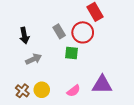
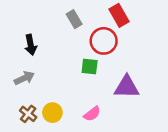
gray rectangle: (59, 31) -> (74, 19), moved
gray arrow: (34, 59) -> (24, 78), moved
purple triangle: (102, 85) -> (127, 87), moved

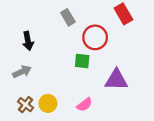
red rectangle: (119, 15) -> (123, 14), moved

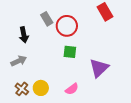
gray rectangle: (68, 17) -> (47, 19), moved
red circle: (95, 37) -> (67, 26), moved
purple triangle: (116, 80) -> (99, 68), turned -45

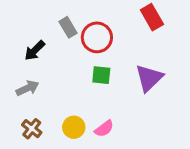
black arrow: (24, 35) -> (35, 50), turned 56
purple triangle: (99, 68) -> (149, 78), moved
yellow circle: (41, 88) -> (74, 127), moved

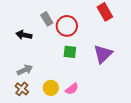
black arrow: (35, 50) -> (24, 35), turned 56
gray arrow: (27, 88) -> (25, 70), moved

